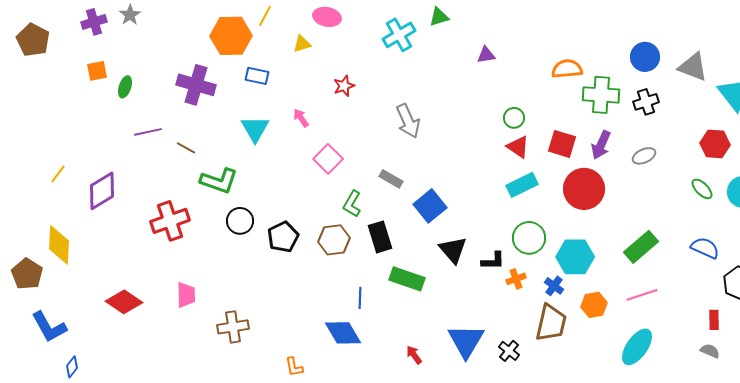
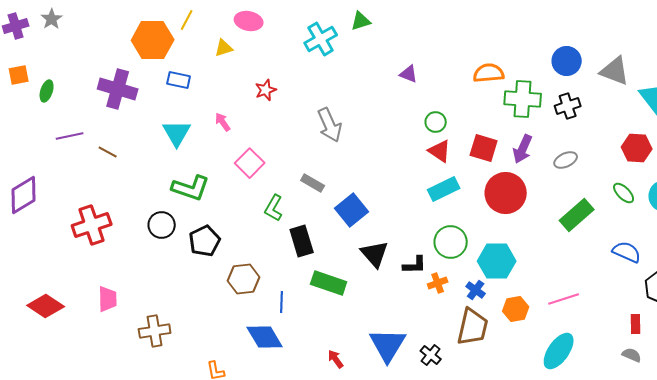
purple triangle: (486, 55) -> (409, 74), moved, turned 30
green L-shape: (219, 181) -> (191, 188), moved
brown hexagon: (334, 240) -> (244, 279), moved
green rectangle: (641, 247) -> (577, 215), moved

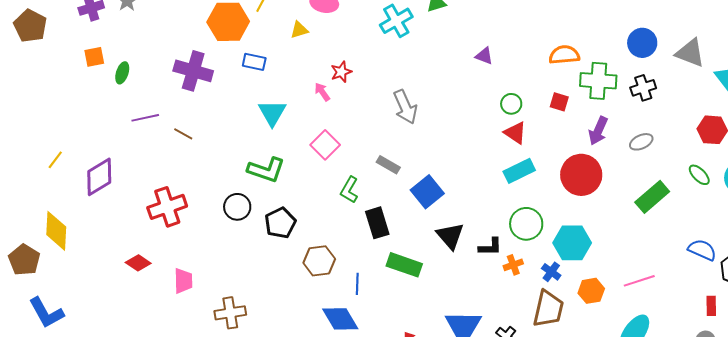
pink arrow: (223, 122) -> (322, 92), moved
cyan triangle: (177, 133) -> (272, 113), moved
red square: (484, 148) -> (559, 102), moved, size x0.7
blue semicircle: (627, 252) -> (702, 250), moved
red diamond: (46, 306) -> (138, 263), moved, size x0.7

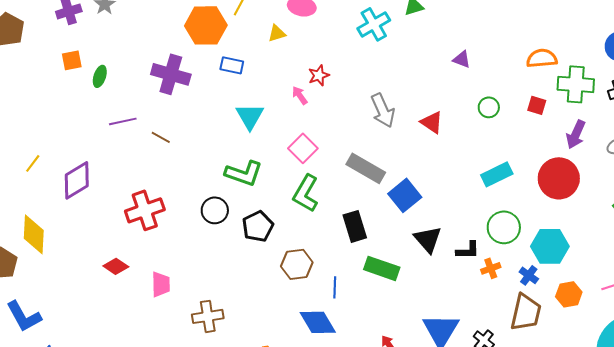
red triangle: (515, 133) -> (432, 122), moved
gray rectangle: (388, 165) -> (366, 168), size x1.6
green L-shape: (349, 190) -> (306, 193), moved, size x1.4

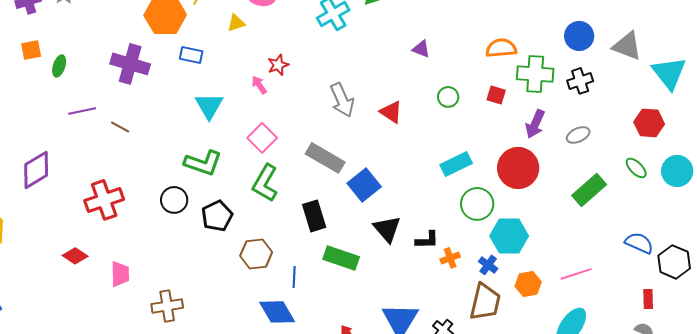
green circle: (504, 227) -> (477, 204), moved

